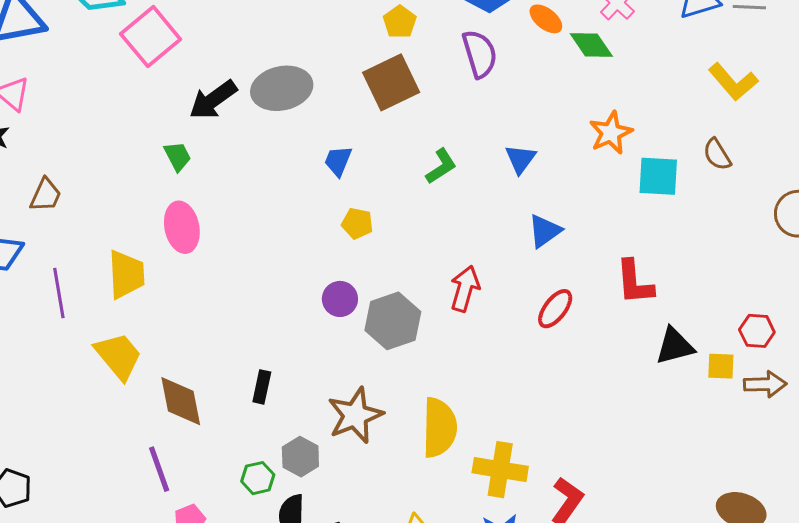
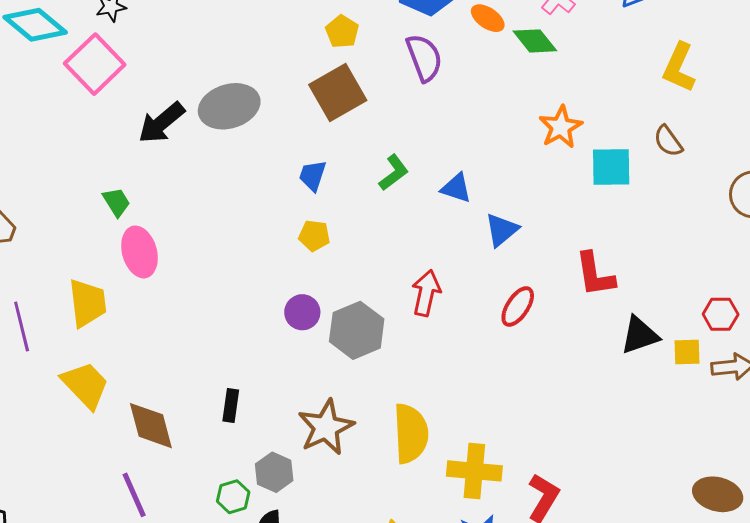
yellow L-shape: (733, 82) -> (679, 68), turned 69
green trapezoid: (178, 156) -> (116, 202), moved
blue triangle: (520, 159) -> (456, 188), moved, turned -44
blue trapezoid: (338, 161) -> (313, 176), moved

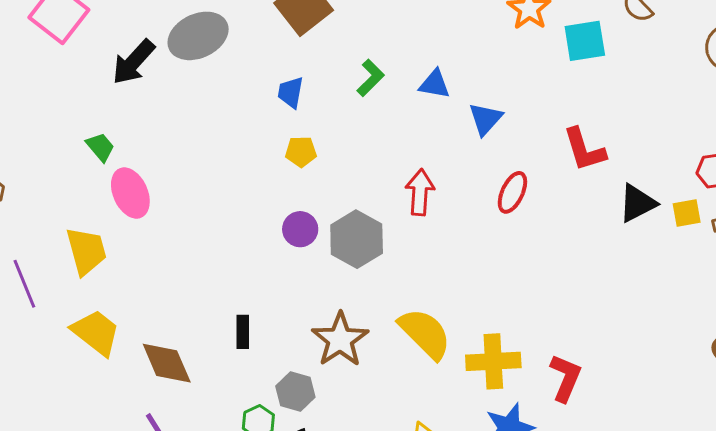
yellow semicircle: (411, 433) -> (425, 333), turned -34

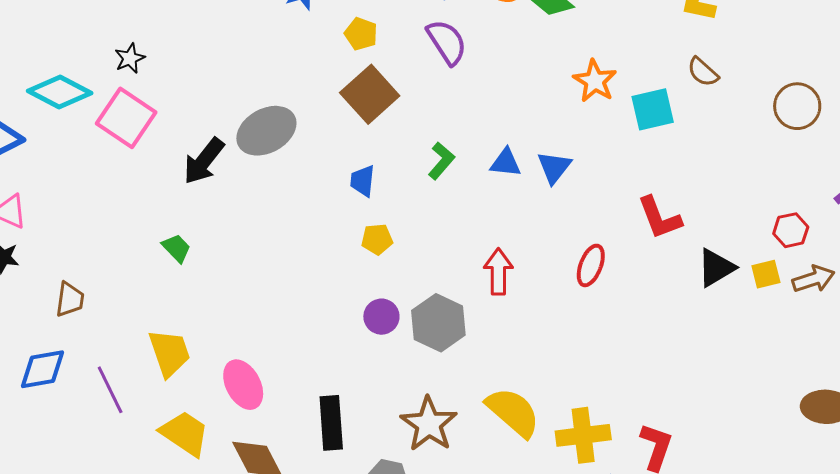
blue triangle: (485, 119) -> (554, 167), moved
pink ellipse: (130, 193) -> (243, 385), moved
black rectangle: (243, 332) -> (331, 423), size x1.6

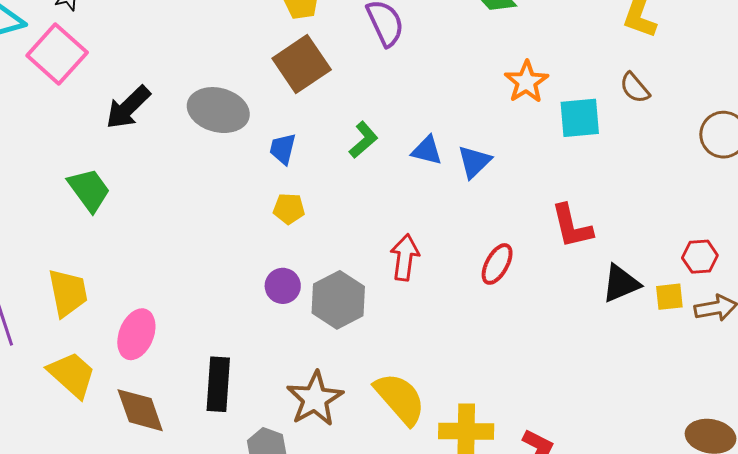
gray ellipse: (266, 131) -> (218, 110), moved, turned 36
green trapezoid: (176, 248) -> (89, 190), size x1.5
pink ellipse: (243, 385) -> (136, 334), turned 42

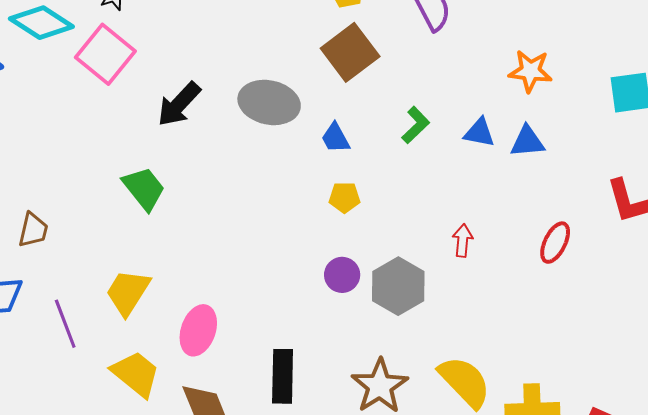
orange star: (526, 82) -> (530, 71), moved, turned -30
blue trapezoid: (283, 149) -> (335, 138), turned -40
blue triangle: (474, 162) -> (527, 142), turned 42
red arrow: (405, 257) -> (463, 240), size x0.7
yellow trapezoid: (68, 293) -> (128, 292), turned -134

